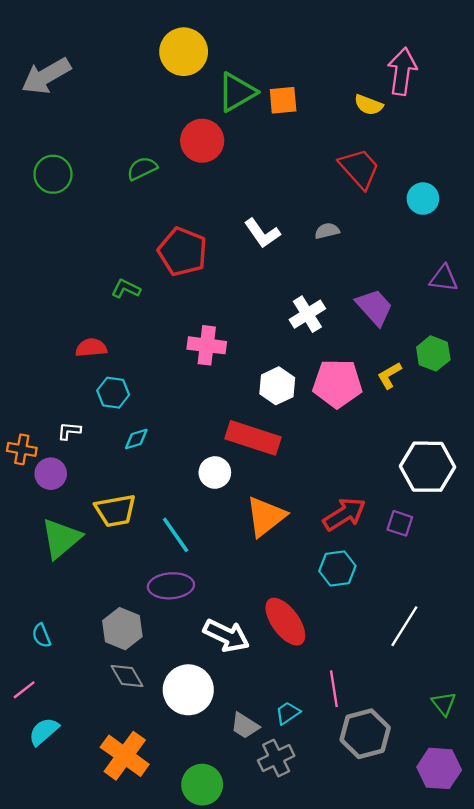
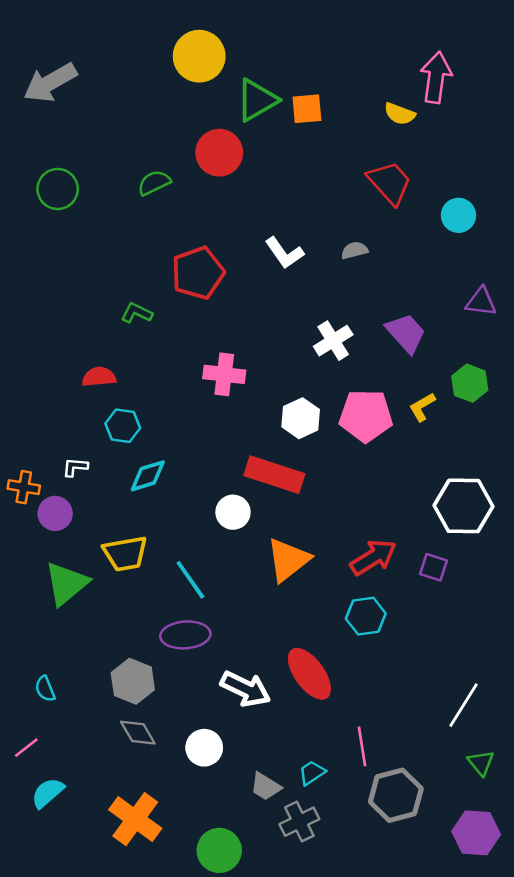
red pentagon: (182, 252) -> (198, 273), turned 30
cyan diamond: (136, 439) -> (148, 476), size x1.4
white line: (404, 626) -> (463, 705), moved
white circle: (188, 690) -> (204, 748), size x0.7

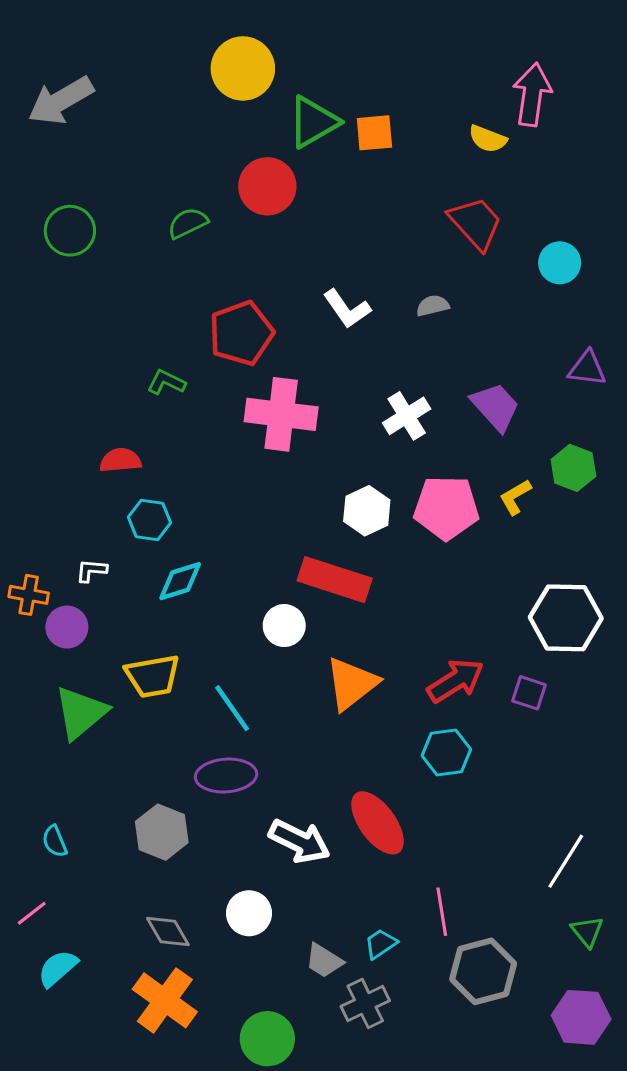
pink cross: (224, 374) -> (281, 414), moved, size x1.4
gray diamond: (138, 733) -> (168, 932), moved

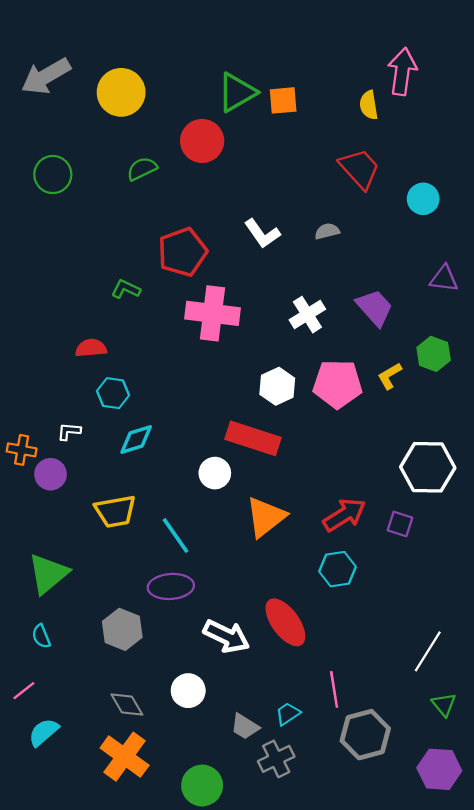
yellow circle: (243, 68) -> (121, 92), moved
yellow semicircle: (488, 139) -> (369, 105), turned 60
green triangle: (81, 713) -> (48, 574), moved

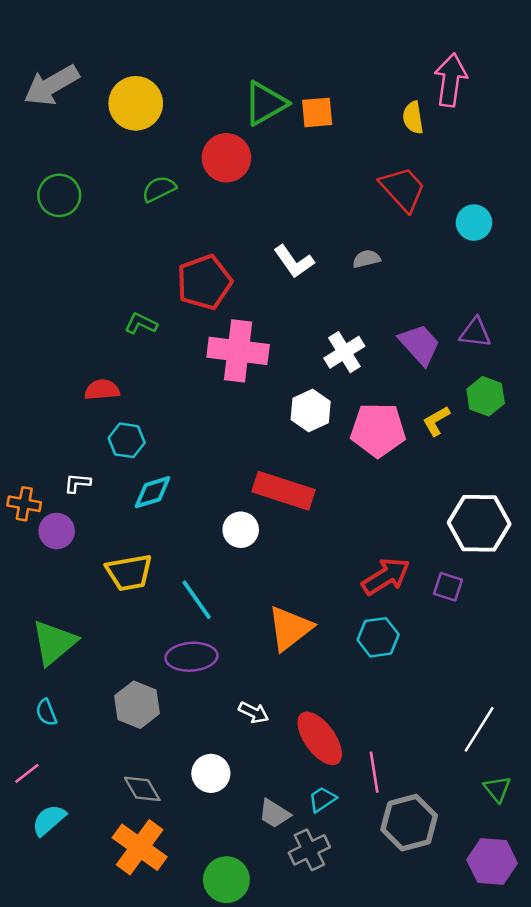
purple triangle: (444, 279) -> (475, 333), moved
white hexagon: (277, 386) -> (311, 410), moved
orange triangle: (266, 517) -> (290, 628), moved
red ellipse: (285, 622) -> (320, 738), moved
white arrow: (226, 636) -> (254, 712), size x0.6

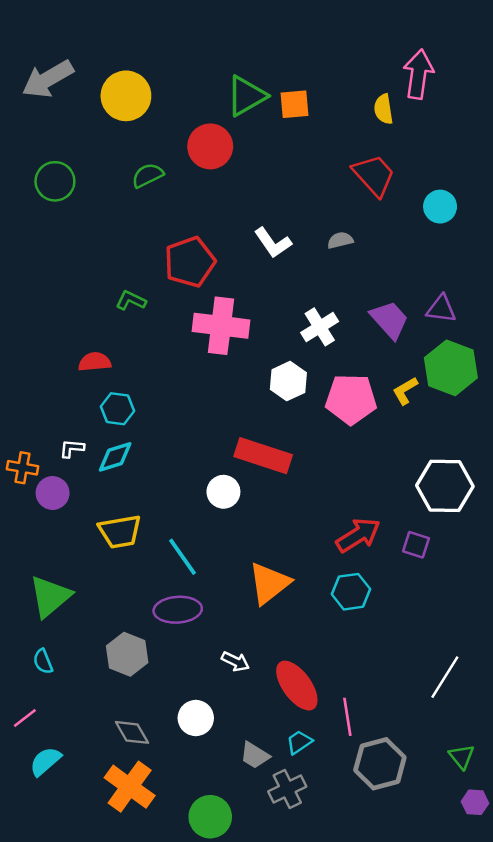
green hexagon: (486, 396) -> (451, 368), size x1.5
cyan diamond: (153, 492) -> (115, 457), moved
green triangle: (497, 789) -> (462, 757), moved
purple hexagon: (492, 862) -> (475, 802), moved, size x0.6

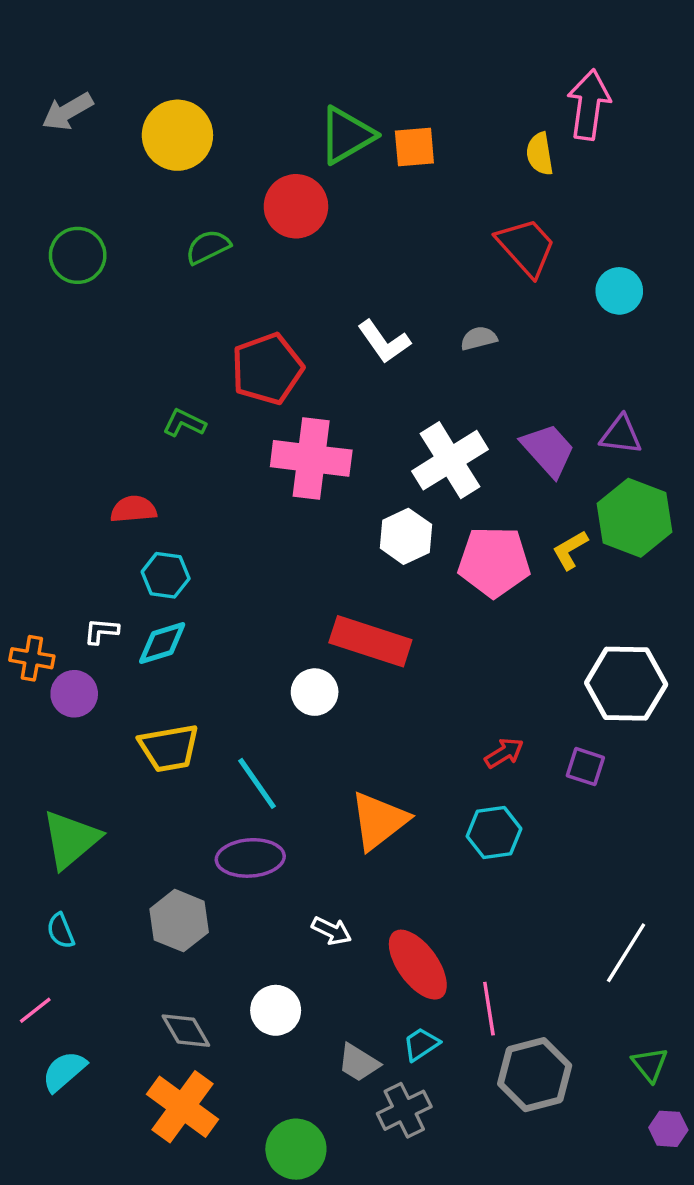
gray arrow: (48, 79) -> (67, 111), size x0.7
white cross: (320, 327) -> (450, 460), size x1.4
red arrow: (358, 535) -> (504, 753), size x0.6

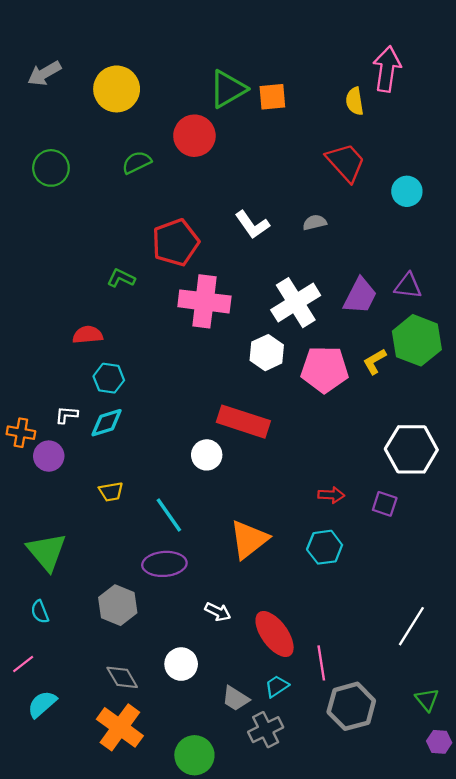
purple trapezoid: (548, 450) -> (360, 296), turned 69
yellow trapezoid: (169, 748) -> (111, 492), size x0.6
red arrow: (504, 753) -> (331, 495), turned 35
green triangle: (71, 839) -> (47, 552), turned -30

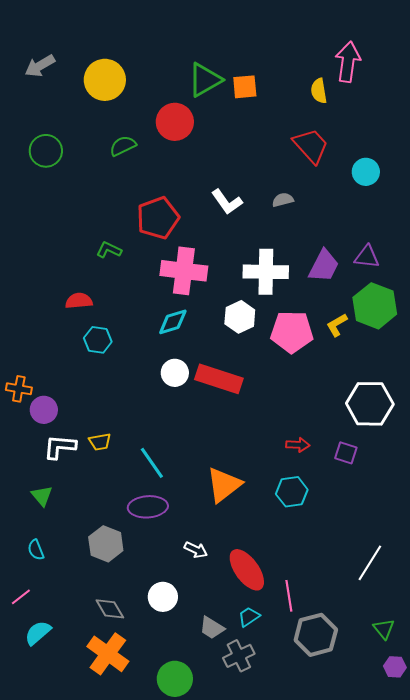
white cross: (296, 303) -> (266, 272), turned 33
white L-shape: (67, 415) -> (60, 447), moved, size x1.6
cyan diamond: (107, 423) -> (173, 322), moved
white circle: (207, 455) -> (175, 373), moved
green triangle: (47, 552) -> (42, 496), size x0.6

